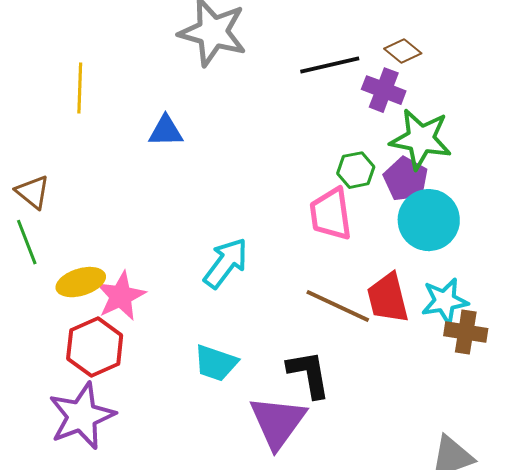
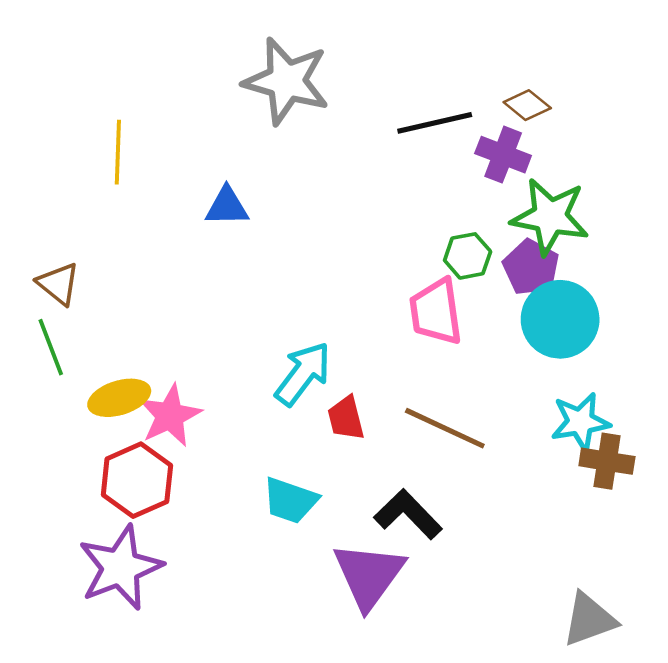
red trapezoid: (388, 298) -> (346, 418), moved, size x0.7
black L-shape: (309, 374) -> (408, 514), turned -34

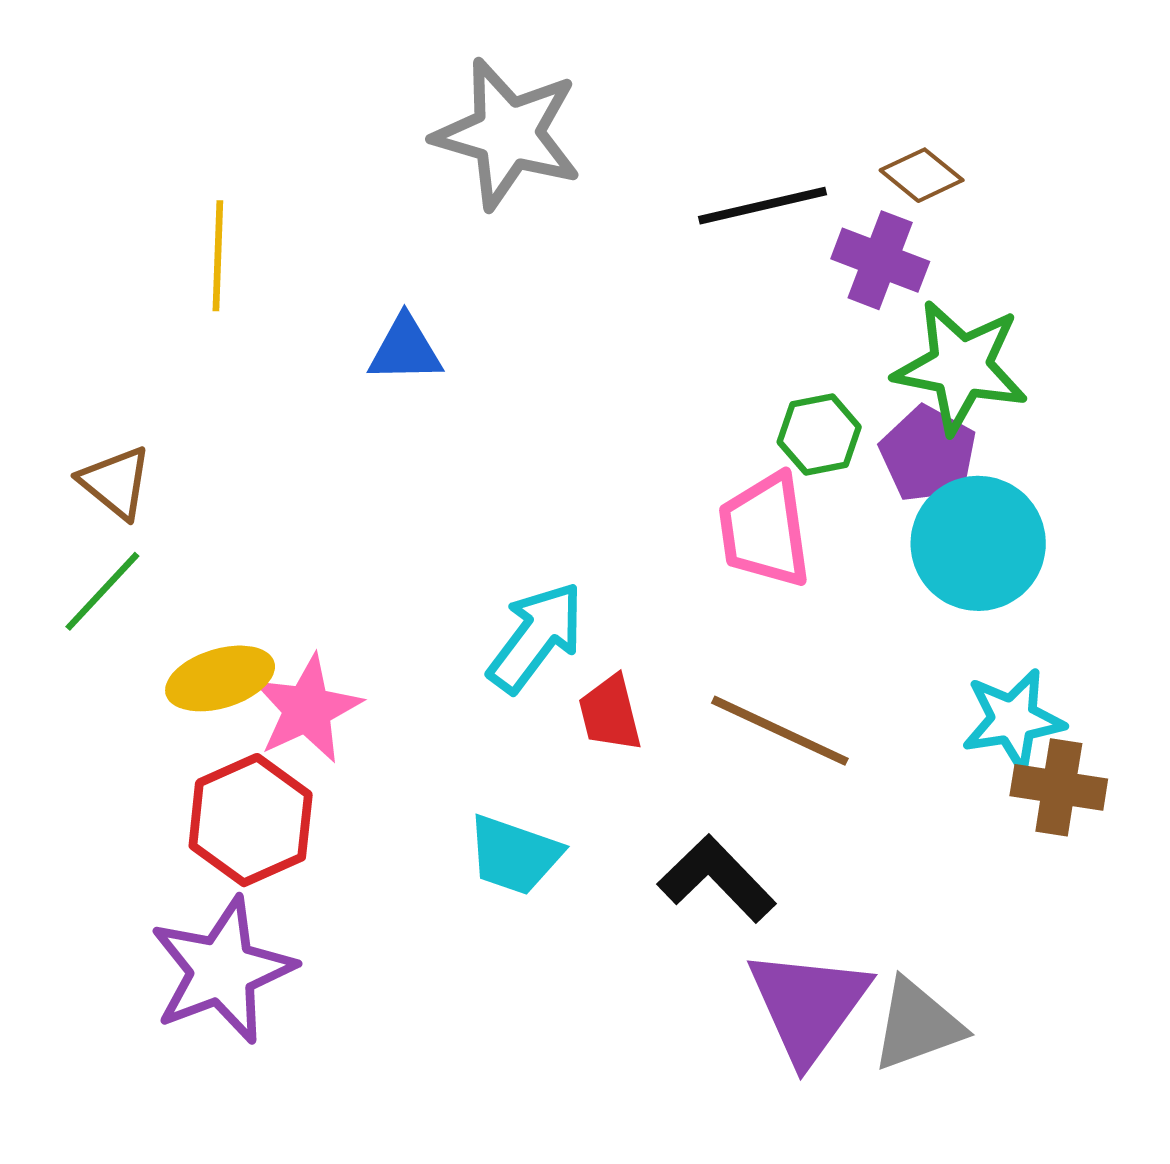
green line: (51, 347) -> (102, 591), turned 64
purple triangle: (369, 575) -> (808, 1005), moved
gray triangle: (589, 620) -> (917, 1025), moved

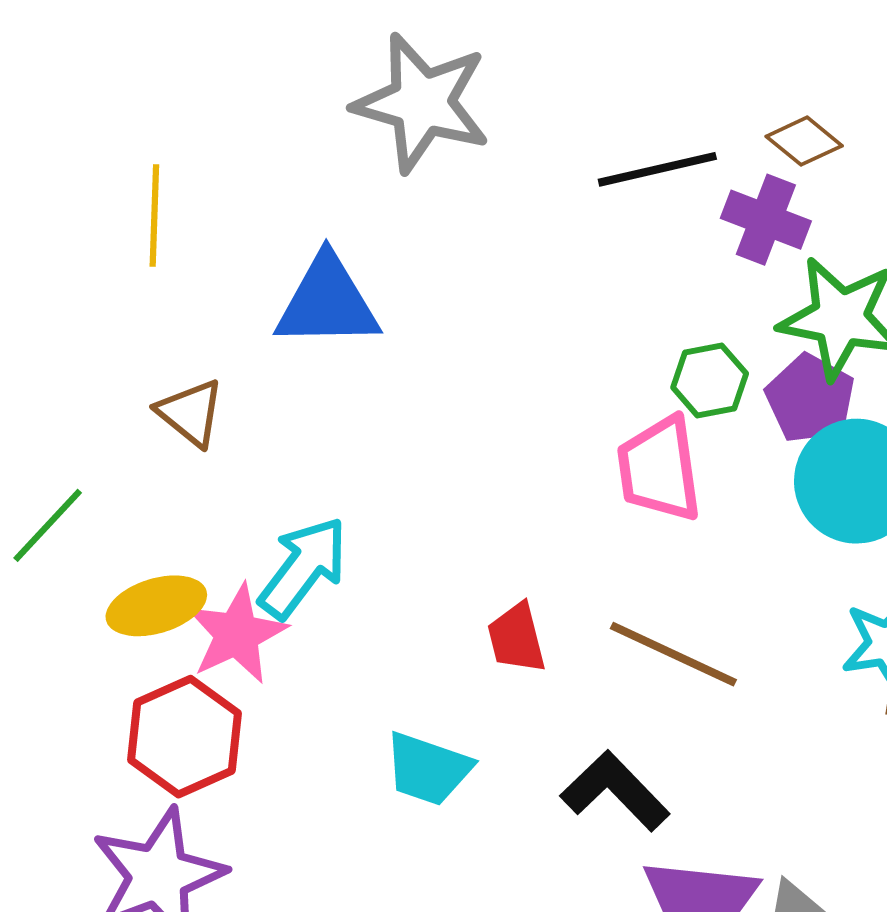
blue triangle: (405, 349) -> (327, 302), size x1.5
brown triangle: (115, 482) -> (191, 413), moved
cyan arrow: (536, 637) -> (303, 568), moved

